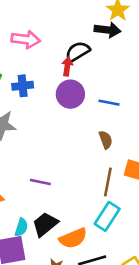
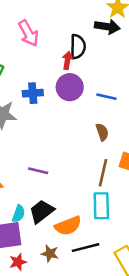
pink arrow: (26, 39) -> (28, 33), turned 52
black semicircle: (78, 52) -> (78, 47), turned 120
blue cross: (23, 86) -> (33, 93), moved
cyan rectangle: (107, 216) -> (101, 206), turned -36

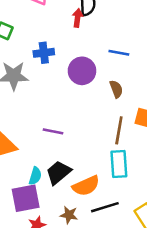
purple circle: (70, 87) -> (82, 71), moved

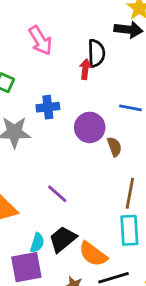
brown semicircle: (116, 89) -> (114, 147), moved
purple line: (53, 131) -> (57, 194), turned 30
orange semicircle: (86, 186) -> (93, 254), turned 60

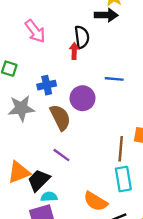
brown semicircle: (114, 147) -> (60, 118), moved, size x1.6
black trapezoid: (63, 239) -> (39, 180), moved
cyan semicircle: (37, 243) -> (49, 197), turned -105

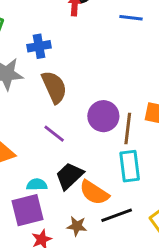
blue line: (114, 79) -> (131, 18), moved
purple circle: (82, 98) -> (103, 116), moved
black trapezoid: (39, 180) -> (69, 176), moved

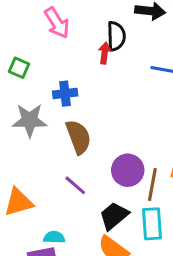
black trapezoid: (69, 176) -> (114, 216), moved

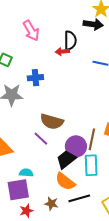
red arrow: (105, 53) -> (62, 51), turned -104
brown semicircle: (78, 137) -> (52, 122), moved, turned 125
purple circle: (128, 170) -> (76, 146), moved

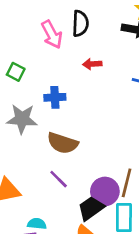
black semicircle: (70, 40) -> (80, 23), moved
brown semicircle: (52, 122) -> (63, 143), moved

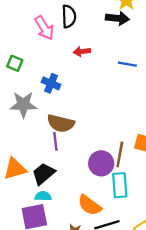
blue cross: (55, 97) -> (51, 83), turned 30
purple line: (59, 179) -> (55, 141), moved, turned 42
black trapezoid: (91, 208) -> (44, 174), moved

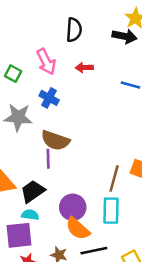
pink arrow: (44, 28) -> (46, 62), moved
purple circle: (101, 163) -> (73, 207), moved

